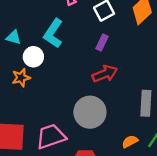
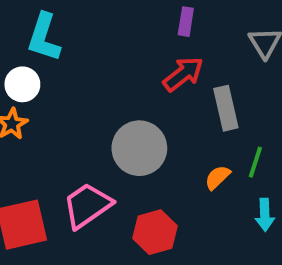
purple rectangle: (102, 42) -> (186, 22), moved
red arrow: (105, 74) -> (183, 74), moved

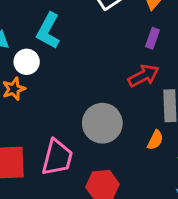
orange semicircle: (217, 177) -> (155, 140), moved, turned 150
pink trapezoid: (87, 205) -> (57, 158), turned 129

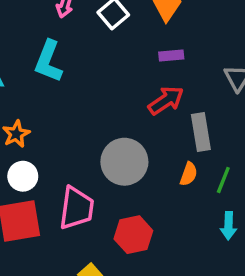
purple rectangle: (152, 38) -> (171, 56), turned 72
white circle: (27, 62) -> (23, 176), moved

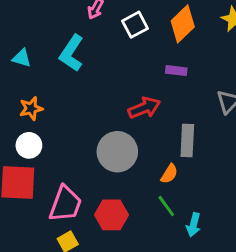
red arrow: (166, 100) -> (144, 108), moved
green line: (223, 180) -> (166, 206), moved, turned -70
pink trapezoid: (77, 208) -> (65, 204), moved

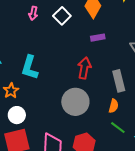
cyan L-shape: (72, 53) -> (30, 67), moved
red arrow: (144, 108) -> (84, 68), turned -40

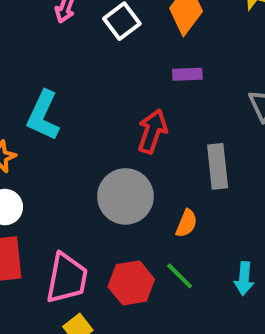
orange semicircle: (114, 106) -> (187, 223), moved
green line: (118, 128) -> (180, 276), moved

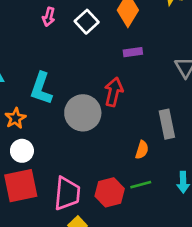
gray rectangle: (218, 166) -> (167, 124), moved
gray circle: (125, 196) -> (83, 113), moved
green line: (180, 276) -> (141, 185), turned -54

